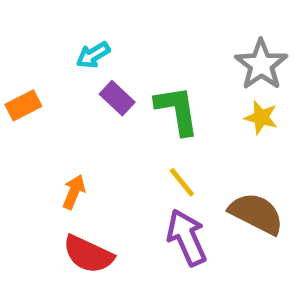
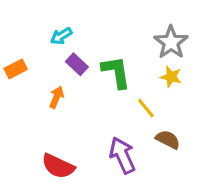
yellow line: (182, 182) -> (146, 108), moved
orange arrow: (74, 192) -> (56, 97), moved
brown semicircle: (256, 213) -> (168, 140), size x0.7

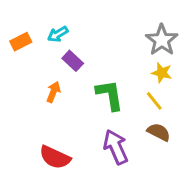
orange rectangle: (16, 69) -> (21, 42), moved
green L-shape: (116, 72) -> (110, 95), moved
yellow line: (146, 108) -> (154, 101), moved

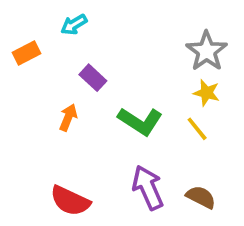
cyan arrow: (58, 34) -> (74, 25), moved
green L-shape: (110, 95) -> (140, 121), turned 132
brown semicircle: (159, 132) -> (201, 197), moved

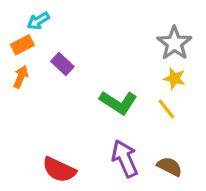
cyan arrow: (74, 25) -> (38, 21), moved
purple rectangle: (93, 78) -> (62, 64), moved
orange arrow: (68, 117) -> (21, 77), moved

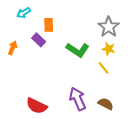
orange rectangle: (22, 45) -> (49, 25), moved, turned -64
green L-shape: (118, 102) -> (78, 50), moved

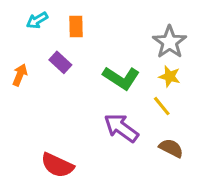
orange rectangle: (49, 25) -> (76, 26), moved
purple arrow: (78, 99) -> (121, 128), moved, turned -30
brown semicircle: (106, 104) -> (171, 148), moved

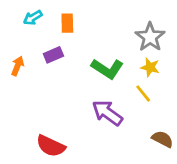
purple rectangle: (60, 62) -> (53, 55), turned -66
brown semicircle: (171, 148) -> (162, 139), moved

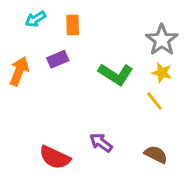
orange arrow: (18, 66) -> (19, 71), size x1.4
purple arrow: (107, 113) -> (101, 143), moved, size x0.7
brown semicircle: (162, 139) -> (156, 154), moved

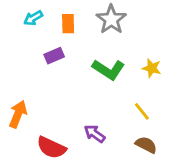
gray star: (162, 40) -> (111, 19), moved
orange arrow: (19, 71) -> (18, 114), moved
yellow line: (154, 101) -> (142, 111), moved

